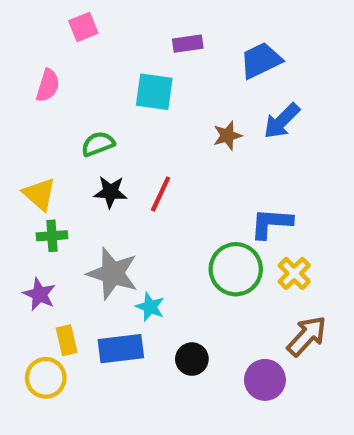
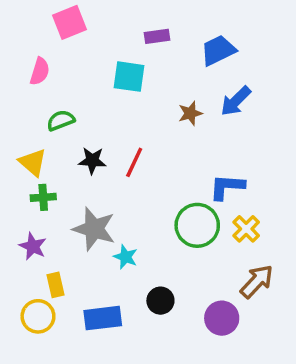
pink square: (83, 27) -> (69, 22), size x1.4
green semicircle: (98, 144) -> (61, 120), moved
blue rectangle: (121, 349) -> (103, 318), moved

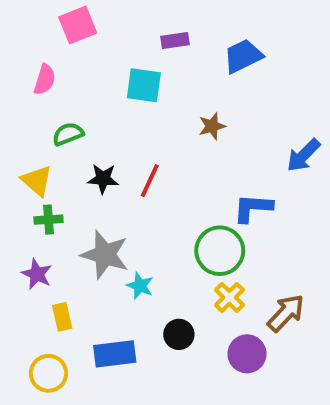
blue arrow: (236, 101) -> (303, 155), moved
yellow cross: (246, 229) -> (229, 297), moved
yellow circle: (38, 316) -> (48, 373), moved

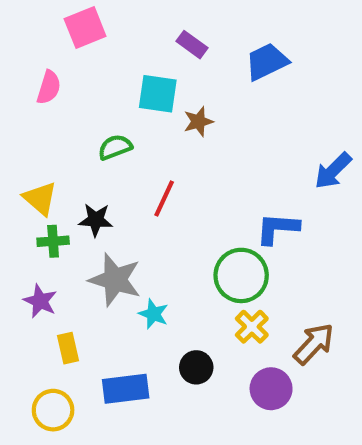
purple rectangle: (175, 41) -> (192, 45), turned 44
brown star: (212, 126) -> (198, 122), moved
green semicircle: (68, 134) -> (115, 147), moved
black star: (103, 179) -> (96, 220), moved

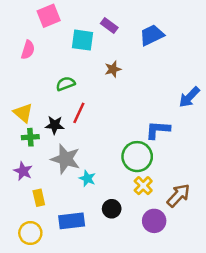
cyan square: (158, 94) -> (83, 40), moved
red line: (164, 198) -> (79, 113), moved

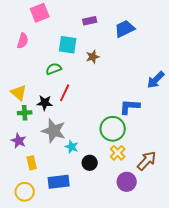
purple rectangle: (109, 25) -> (90, 21), turned -48
cyan square: (83, 40) -> (68, 45), moved
black circle: (112, 209) -> (90, 163), moved

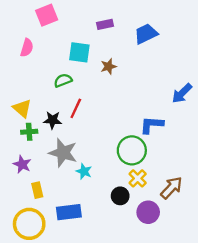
black circle: (90, 163) -> (120, 196), moved
yellow circle: (25, 192) -> (29, 224), size x1.4

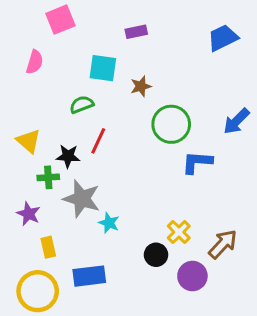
blue trapezoid: (146, 34) -> (223, 38), moved
green cross: (29, 132) -> (48, 177), moved
green circle: (132, 150) -> (171, 124), moved

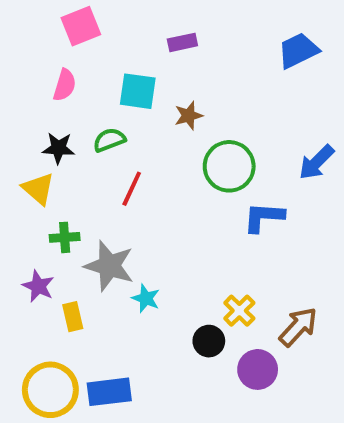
pink semicircle: (35, 62) -> (65, 85), moved
black star: (68, 156) -> (59, 148), moved
yellow rectangle: (48, 247) -> (73, 317), moved
blue rectangle: (89, 276) -> (109, 392), moved

